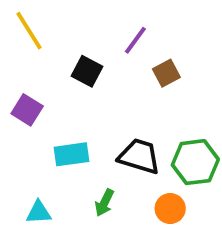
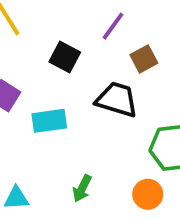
cyan rectangle: (72, 154) -> (49, 121), moved
black trapezoid: (139, 156) -> (117, 100), moved

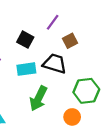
cyan rectangle: (49, 121) -> (26, 69), moved
green arrow: (82, 188) -> (38, 98), moved, size x1.6

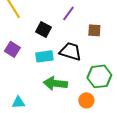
brown square: (70, 41) -> (94, 30), moved, turned 32
green arrow: (38, 98) -> (55, 83), turned 70

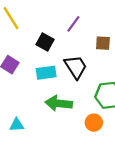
black trapezoid: (70, 51) -> (76, 67), turned 40

